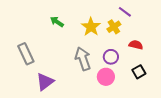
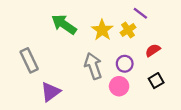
green arrow: (57, 22) -> (64, 24), size x1.6
red semicircle: (136, 45) -> (153, 50), turned -48

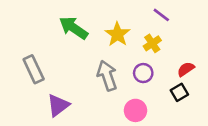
yellow cross: (128, 30) -> (152, 43), moved
red semicircle: (153, 50) -> (186, 69), moved
pink circle: (119, 86) -> (135, 110), moved

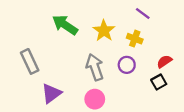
yellow cross: (152, 43) -> (135, 39), turned -35
pink circle: (135, 110) -> (95, 99), moved

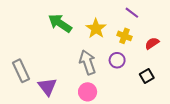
gray rectangle: (30, 61) -> (21, 71), moved
red semicircle: (164, 61) -> (152, 43), moved
purple triangle: (51, 93) -> (47, 87), turned -30

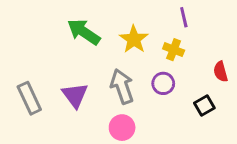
purple line: (132, 13) -> (184, 17), turned 40
red semicircle: (152, 43) -> (221, 72), moved, turned -72
purple triangle: (47, 87) -> (75, 95), moved

